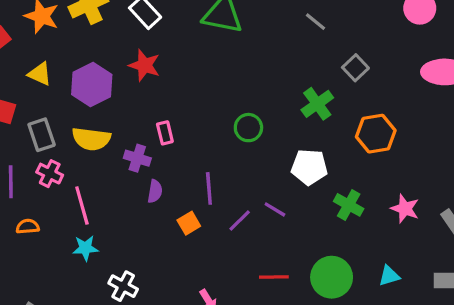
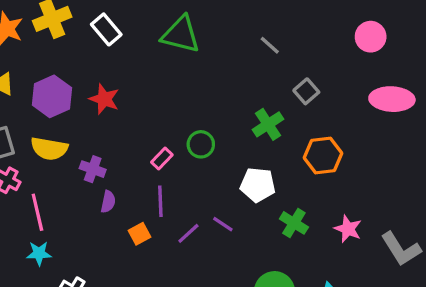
red star: (145, 65) -> (104, 99), moved
pink rectangle: (165, 133) -> (162, 159), moved, turned 55

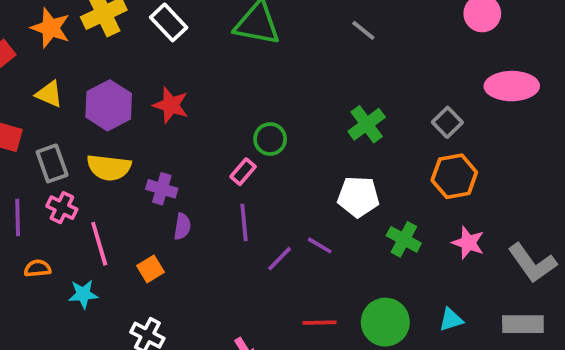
gray square: (306, 91) -> (447, 122), moved
green circle: (201, 144) -> (270, 139), moved
orange hexagon: (323, 155) -> (454, 176), moved
orange square: (139, 234) -> (151, 269), moved
cyan star: (39, 253) -> (83, 294), moved

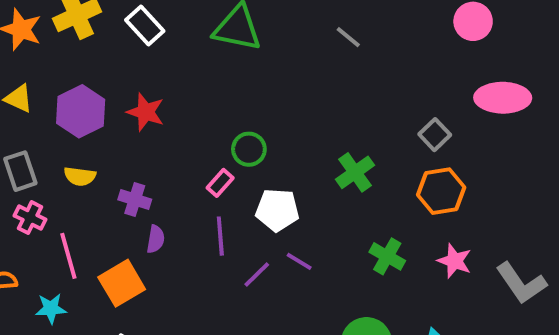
green cross: (367, 124) -> (355, 172), moved
yellow semicircle: (109, 167) -> (80, 176), size x0.7
white pentagon: (358, 197) -> (277, 210), moved
orange square: (151, 269) -> (122, 283), size x1.6

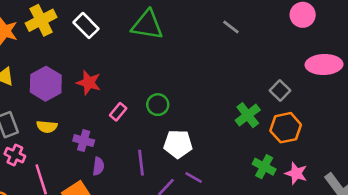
gray line: (348, 37) -> (231, 27), moved
green cross: (355, 172) -> (248, 115), moved
pink rectangle: (220, 183) -> (118, 112), moved
green cross: (387, 256) -> (264, 167), moved

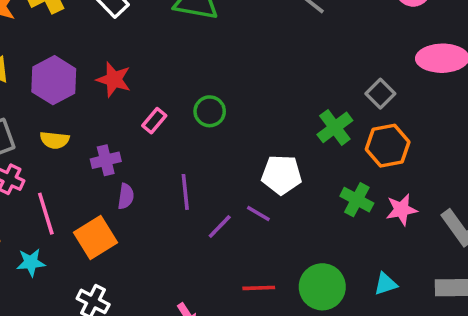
purple cross: (84, 141) -> (106, 160), turned -30
white pentagon: (178, 144) -> (282, 175), moved
pink star: (296, 173) -> (401, 210), turned -30

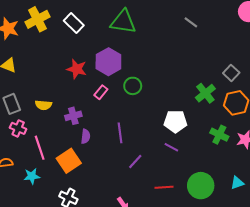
purple hexagon: (54, 80) -> (108, 62), moved
purple line: (258, 213) -> (171, 147), moved
purple line: (220, 227) -> (135, 161), moved

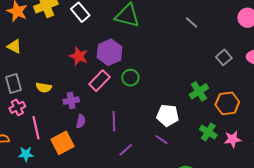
gray square: (231, 73) -> (224, 57), moved
pink rectangle: (101, 92) -> (99, 81), size x1.5
pink cross: (18, 128) -> (17, 107), turned 35

